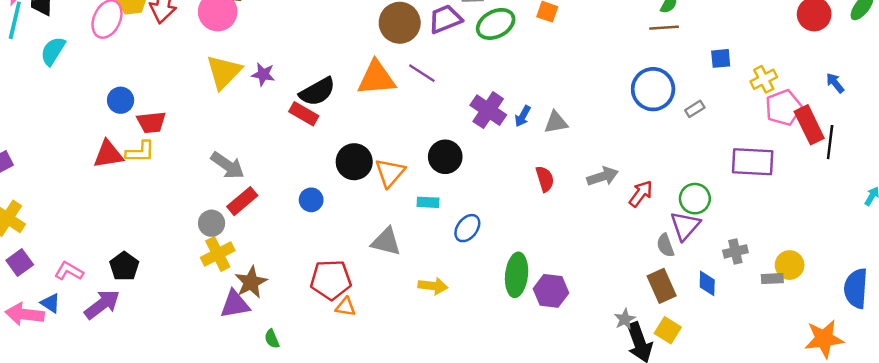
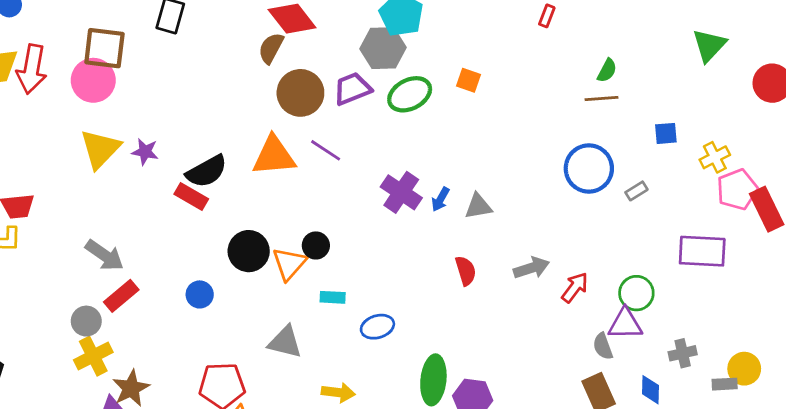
black circle: (445, 157) -> (316, 245), moved, size x0.7
purple triangle: (685, 226) -> (625, 324), turned 48
blue ellipse: (467, 228) -> (377, 327), turned 36

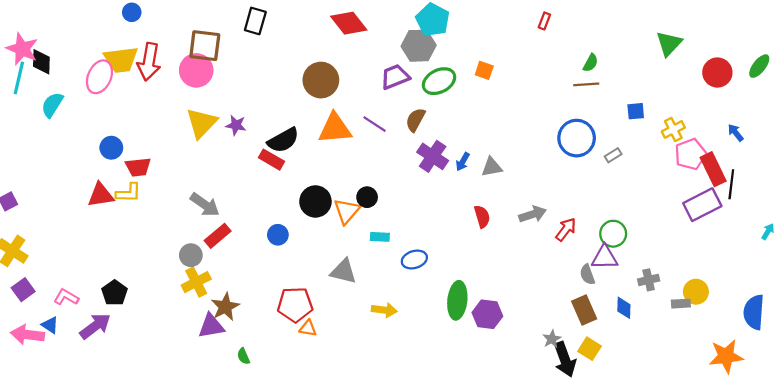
brown semicircle: (271, 48) -> (415, 120), moved
brown circle: (300, 93) -> (321, 80), moved
purple rectangle: (702, 251) -> (702, 205), moved, turned -30

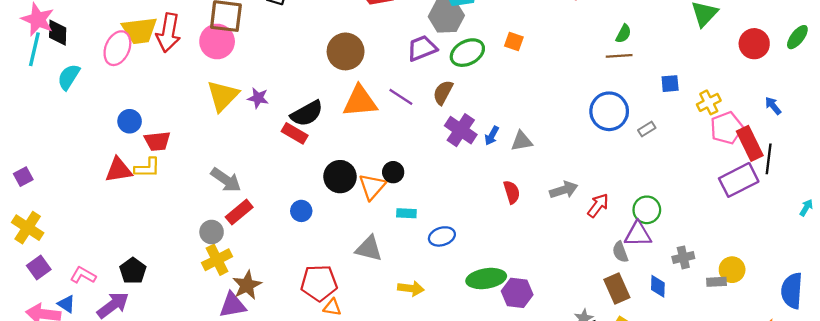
green ellipse: (457, 300) -> (486, 279), turned 75

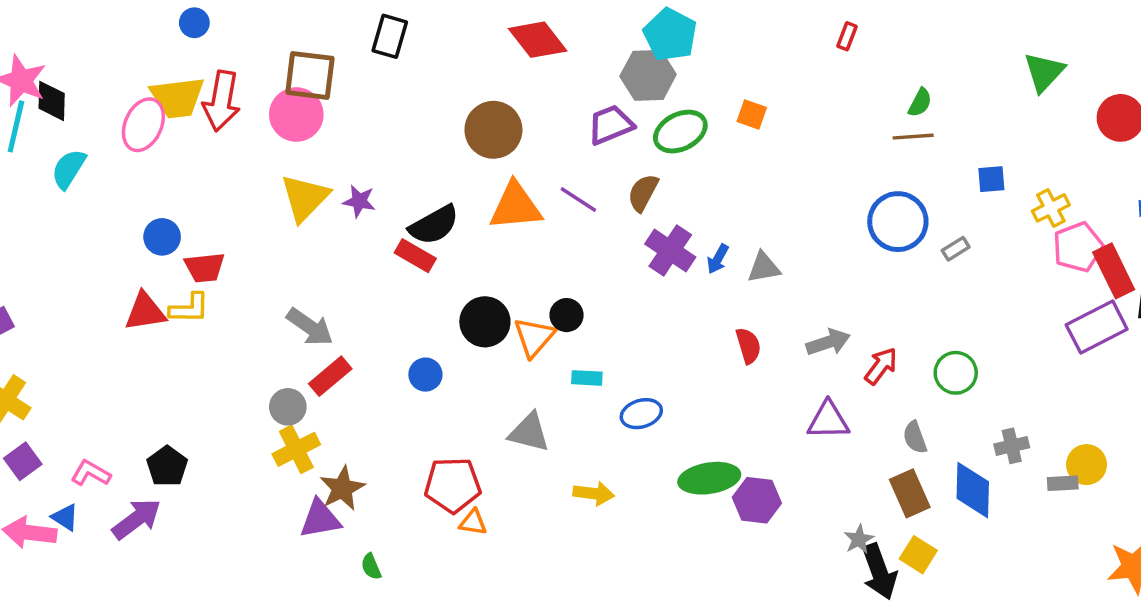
purple triangle: (638, 234) -> (828, 420), moved
blue diamond: (658, 286) -> (973, 490), size x1.6

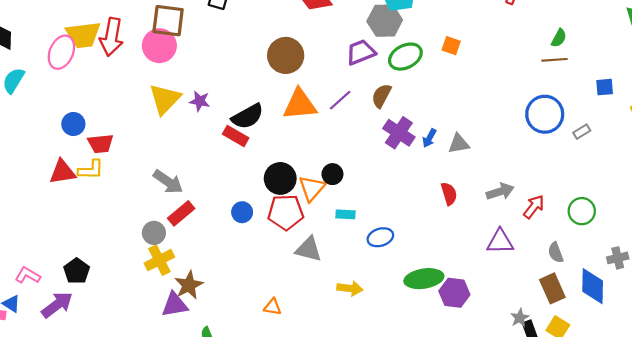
purple line: (578, 199) -> (340, 100), turned -75
red pentagon: (453, 485) -> (286, 212), moved

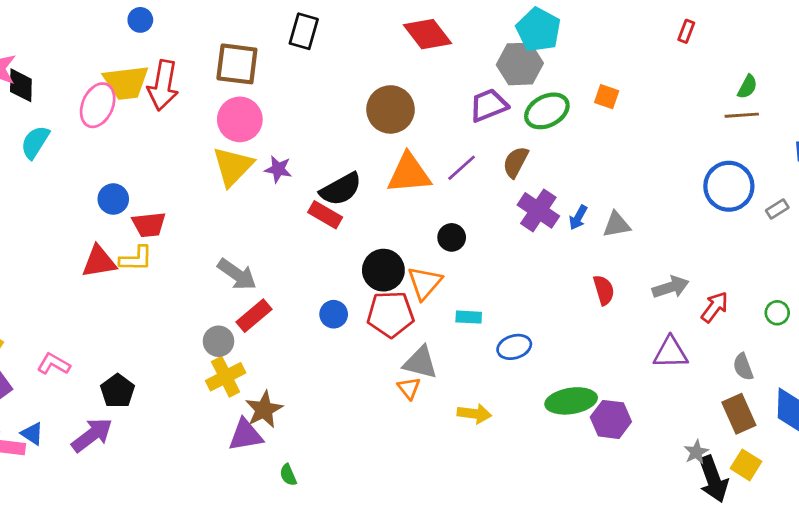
pink circle: (159, 46) -> (240, 119), moved
black circle: (332, 174) -> (452, 237), moved
green circle: (582, 211) -> (777, 313), size x0.7
pink L-shape: (28, 275) -> (54, 364), moved
orange triangle: (273, 307) -> (409, 388), moved, turned 42

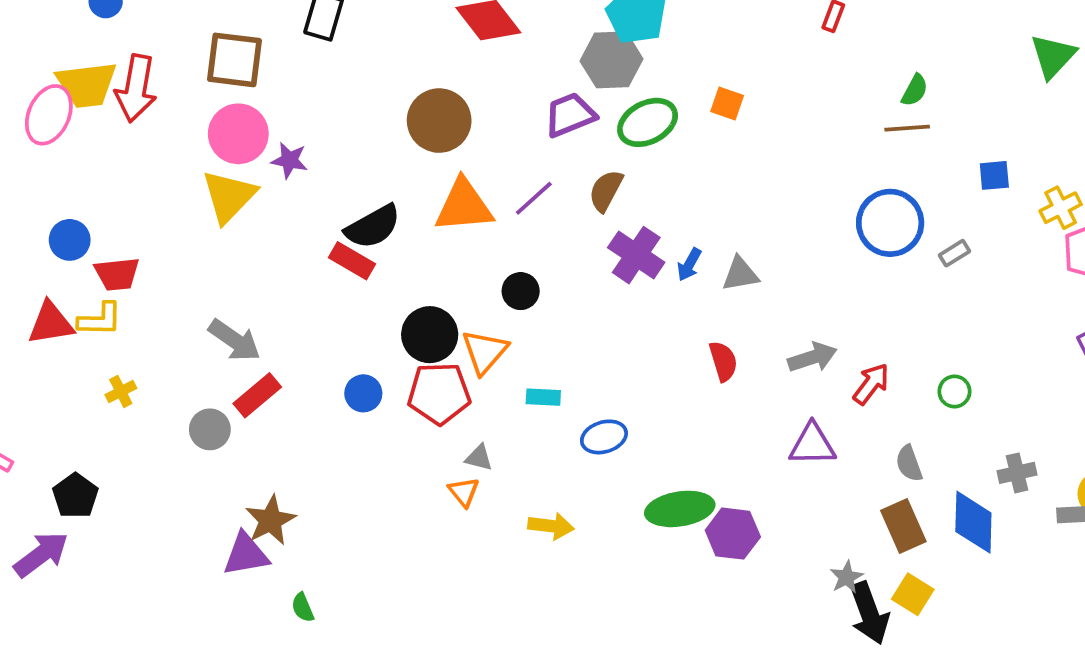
purple star: (278, 169) -> (289, 160), moved
gray triangle: (420, 363) -> (479, 458), size x0.6
yellow cross: (226, 377) -> (121, 391), moved, size x0.6

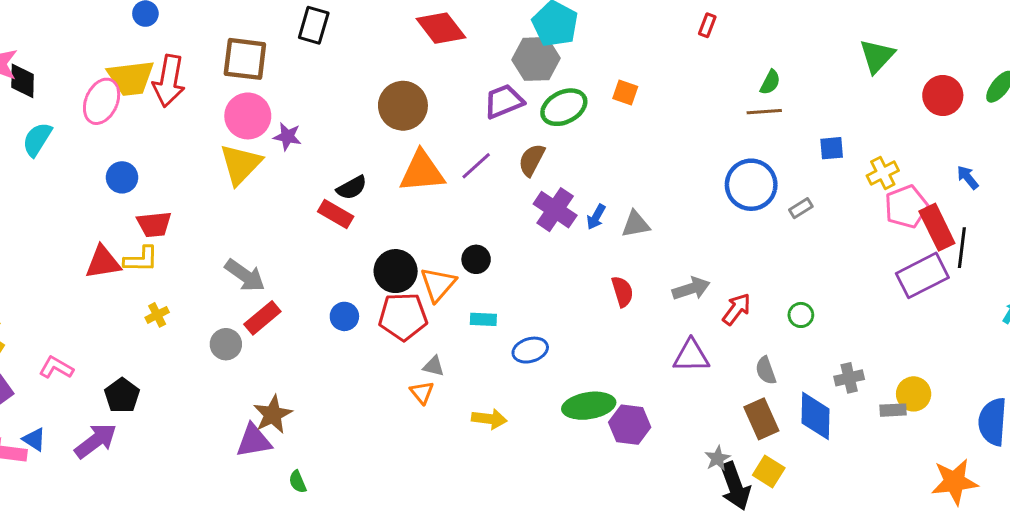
black semicircle: (373, 227) -> (352, 188), size x0.7
blue circle: (70, 240) -> (122, 177), moved
black circle: (521, 291) -> (476, 259), moved

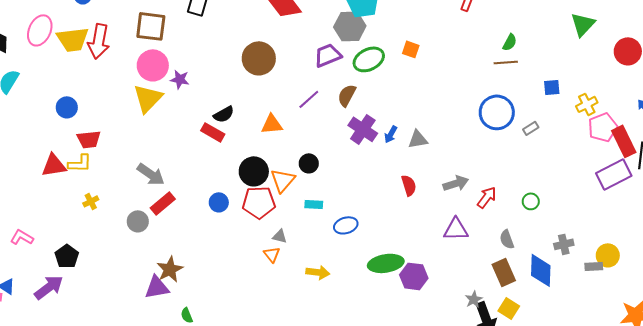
pink ellipse: (102, 101) -> (40, 30), moved
orange triangle: (422, 172) -> (272, 124), moved, size x0.7

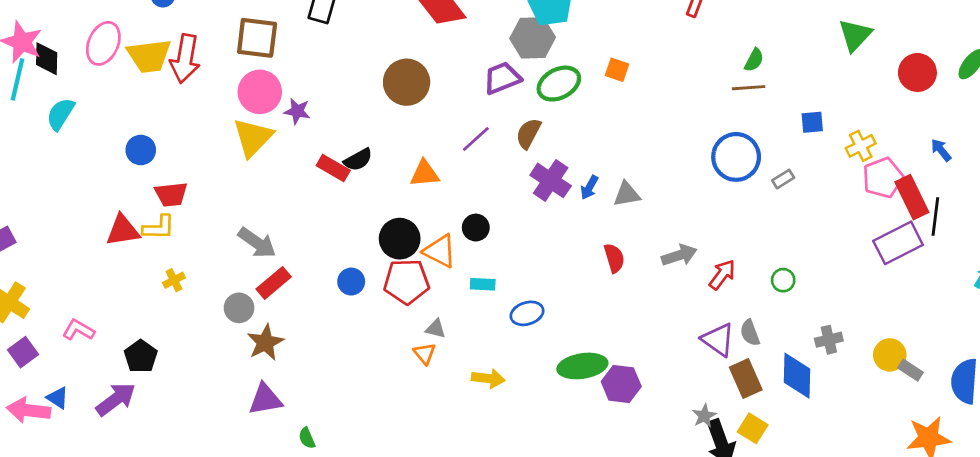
red rectangle: (213, 132) -> (333, 168), moved
orange triangle: (283, 180) -> (440, 251), turned -44
purple triangle: (456, 229) -> (718, 340), moved, turned 36
gray rectangle: (594, 266) -> (911, 370), moved, turned 36
brown star: (170, 269) -> (265, 342), moved

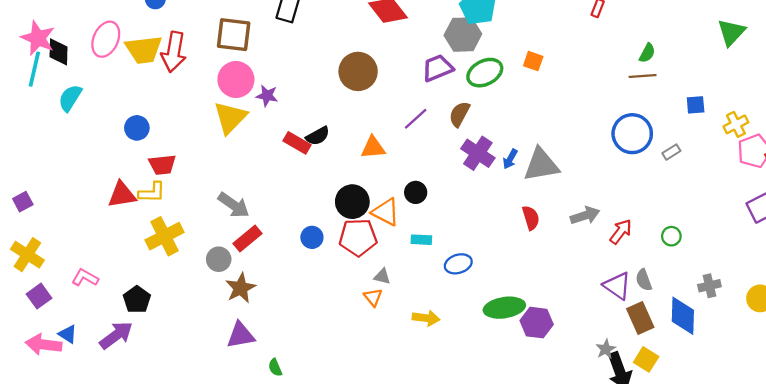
gray triangle: (627, 194) -> (541, 165), size x1.6
yellow cross: (174, 280) -> (165, 236), size x2.0

